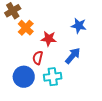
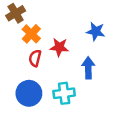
blue arrow: (73, 56) -> (88, 68), turned -42
red semicircle: (38, 58) -> (35, 58), moved

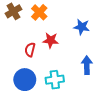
orange cross: (31, 34) -> (39, 12), moved
blue arrow: (88, 68) -> (87, 65), moved

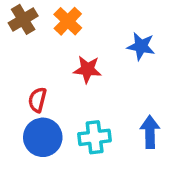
red semicircle: (30, 50) -> (37, 100), moved
blue arrow: (87, 65) -> (150, 132), moved

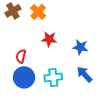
blue star: (141, 46) -> (80, 47), moved
blue arrow: (150, 132) -> (84, 74), turned -42

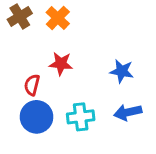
red star: (49, 39) -> (61, 64), moved
blue arrow: (84, 74) -> (128, 112), turned -60

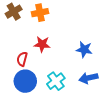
orange cross: (58, 18) -> (40, 13), turned 35
cyan cross: (81, 117) -> (56, 81), turned -30

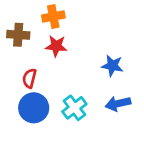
brown cross: (14, 12) -> (18, 35), moved, turned 35
red star: (42, 44) -> (56, 46), moved

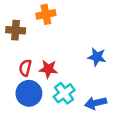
red star: (56, 46) -> (48, 69), moved
blue arrow: (118, 104) -> (96, 103), moved

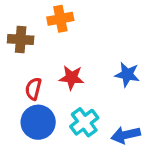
red star: (48, 69) -> (72, 78), moved

